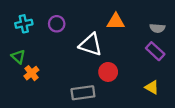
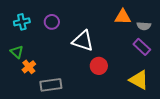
orange triangle: (116, 22) -> (123, 17), moved
yellow triangle: (152, 87) -> (139, 80), size x1.5
gray rectangle: (83, 93) -> (51, 85), moved

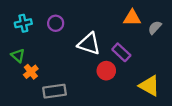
gray semicircle: (144, 26) -> (155, 28), turned 128
purple rectangle: (142, 47) -> (121, 52), moved

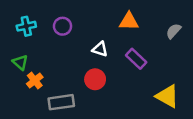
orange triangle: (132, 18) -> (129, 21), moved
white triangle: (89, 44) -> (100, 49), size x0.6
red circle: (106, 71) -> (95, 79), moved

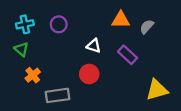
gray semicircle: (174, 31) -> (147, 27), moved
green triangle: (20, 62) -> (21, 49), moved
yellow triangle: (167, 96) -> (157, 90), turned -45

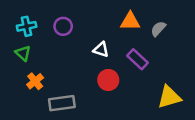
red circle: (89, 74) -> (108, 80), moved

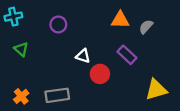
cyan cross: (27, 26) -> (13, 17), moved
white triangle: (101, 49) -> (83, 56), moved
orange cross: (35, 81) -> (21, 96), moved

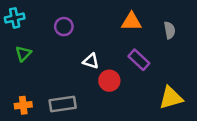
gray semicircle: (146, 27) -> (170, 30), moved, turned 128
green triangle: (21, 49) -> (23, 54), turned 32
orange cross: (21, 96) -> (23, 105), turned 32

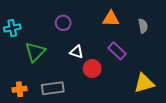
cyan cross: (15, 18) -> (12, 28), moved
purple circle: (64, 27) -> (63, 23), moved
green triangle: (23, 54) -> (35, 52), moved, size x1.5

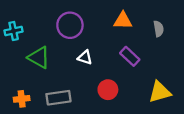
purple circle: (63, 23) -> (70, 25), size x1.5
green triangle: (35, 52) -> (39, 57), turned -45
red circle: (92, 69) -> (108, 90), moved

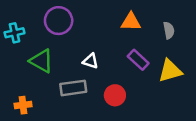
purple circle: (70, 25) -> (59, 21), moved
yellow triangle: (160, 92) -> (170, 71), moved
gray rectangle: (58, 98) -> (73, 88), moved

